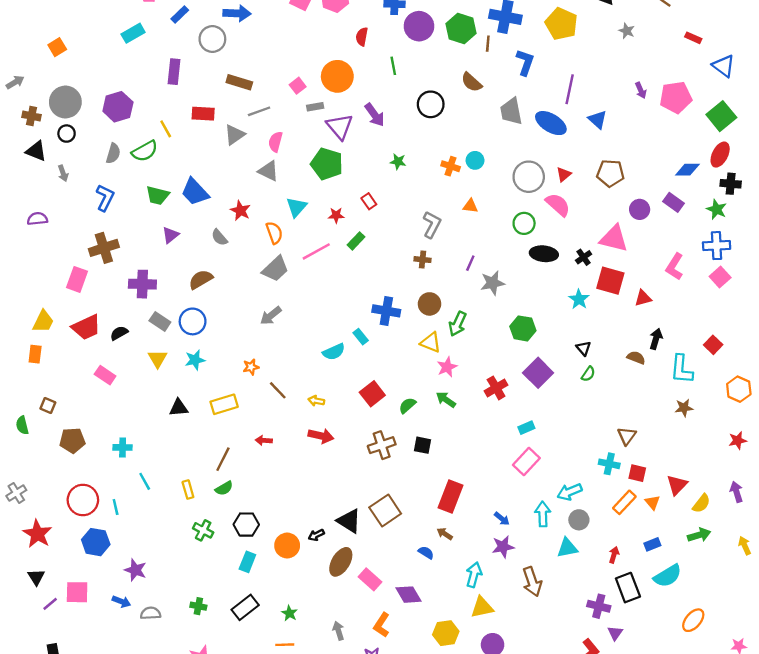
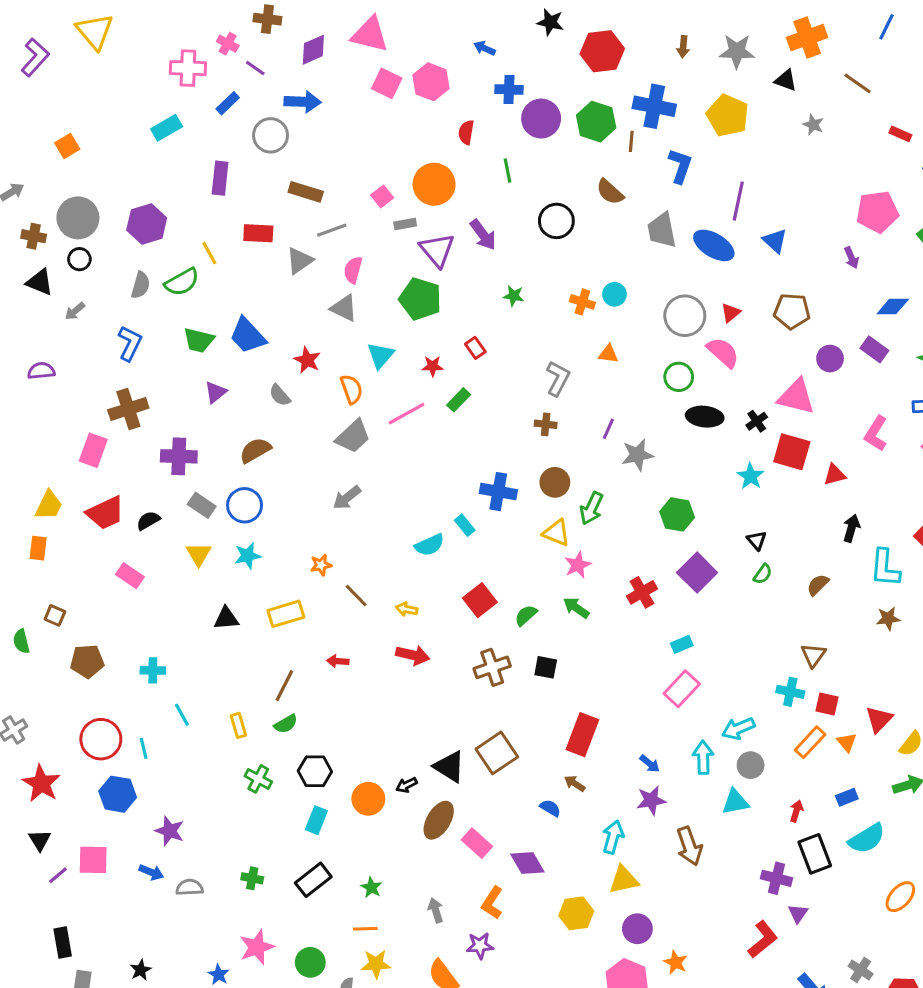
purple arrow: (641, 90) -> (851, 258), moved
gray arrow: (63, 173) -> (75, 311), turned 70
brown semicircle: (636, 358) -> (818, 585), moved, turned -66

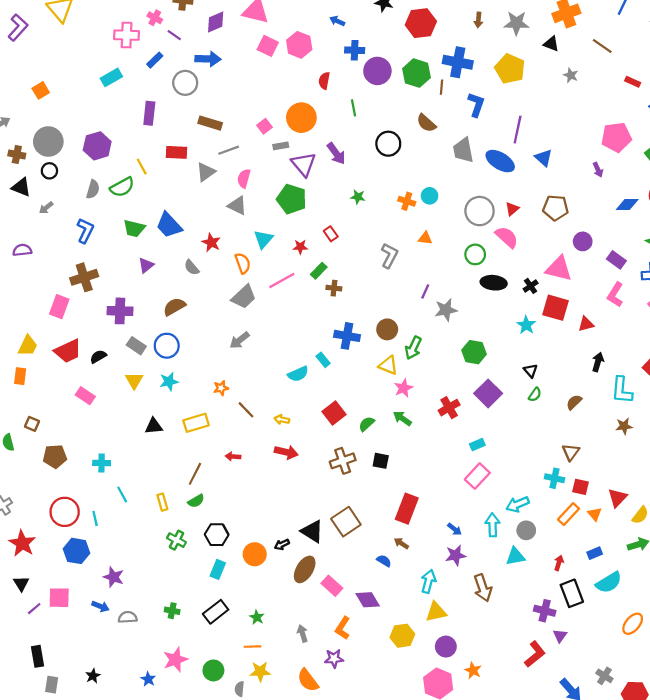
purple rectangle: (874, 349) -> (616, 260), moved
brown cross: (546, 424) -> (334, 288), moved

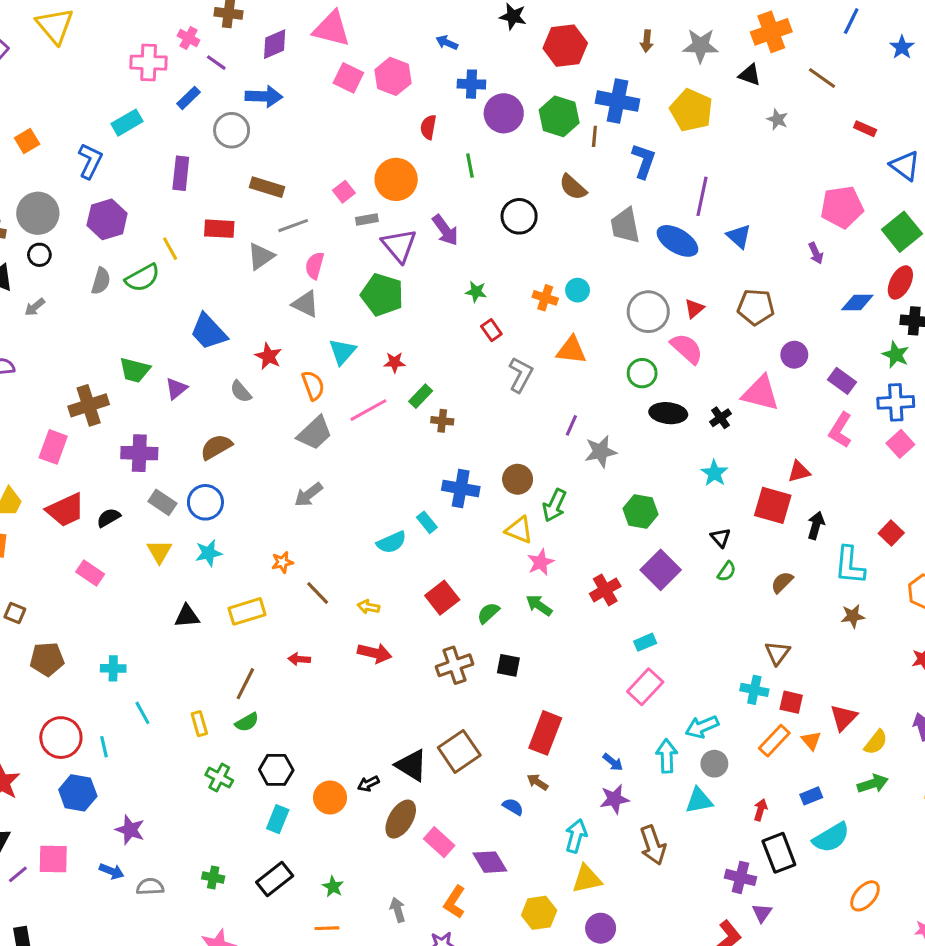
green trapezoid: (134, 228) -> (135, 370), moved
blue L-shape: (85, 231) -> (90, 161), moved
red rectangle: (331, 234) -> (491, 330), moved
orange triangle: (425, 238) -> (571, 350), size x1.5
red square: (556, 308) -> (773, 505), moved

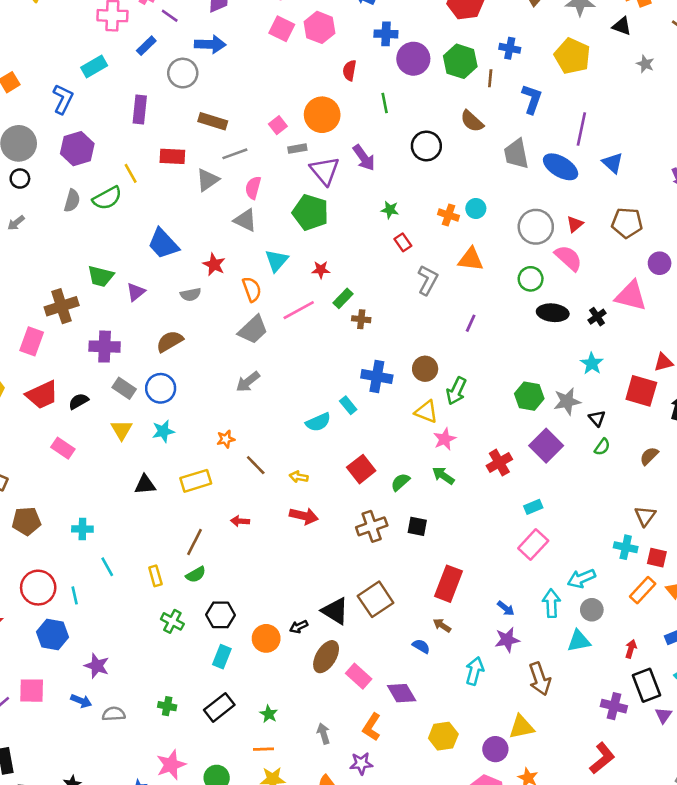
blue cross: (617, 101) -> (510, 48), size x0.6
gray semicircle: (241, 392) -> (191, 294), turned -60
gray star: (601, 452) -> (567, 401), moved
yellow triangle: (587, 879) -> (521, 727), moved
purple triangle: (762, 913) -> (663, 715), moved

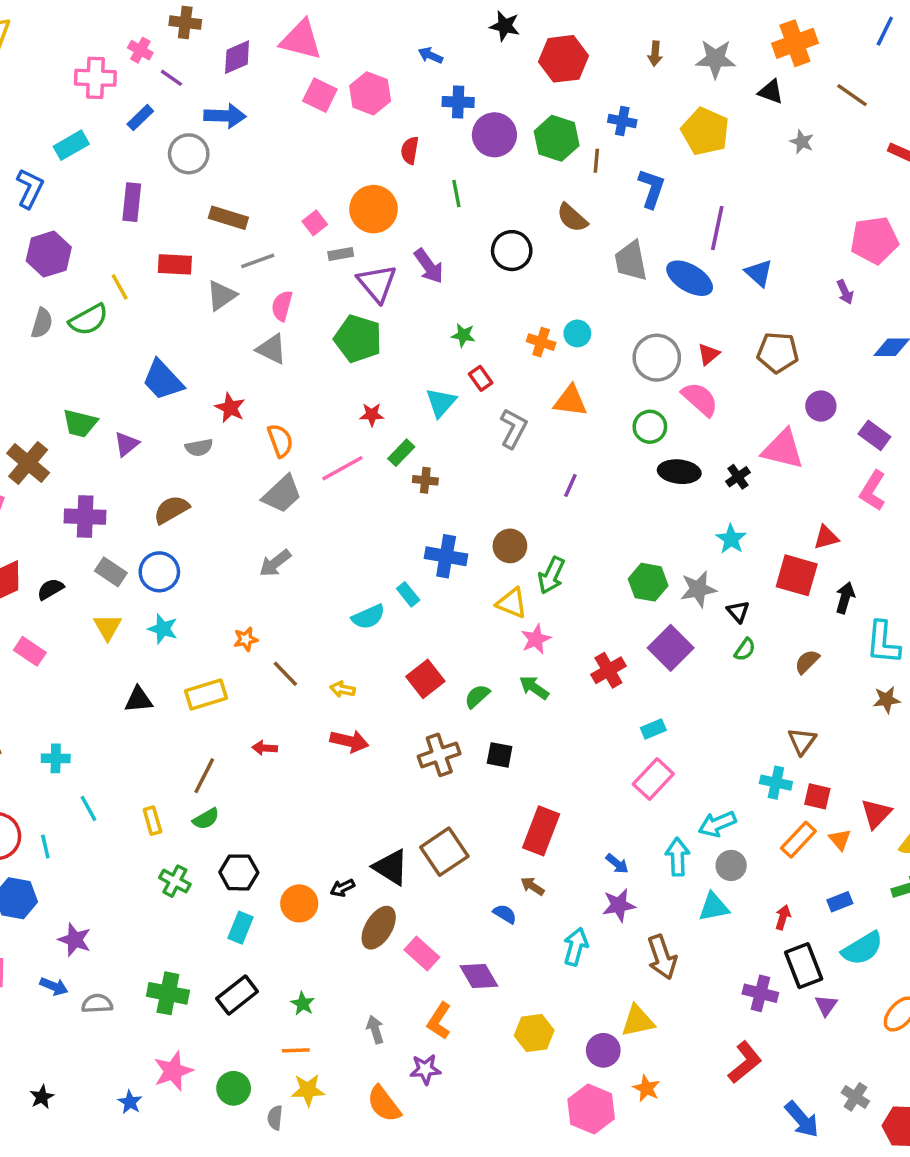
cyan triangle: (277, 261) -> (441, 403), moved
brown cross: (62, 306) -> (28, 463), turned -32
cyan star: (163, 431) -> (163, 629), turned 30
green cross: (167, 706) -> (168, 993), size x1.6

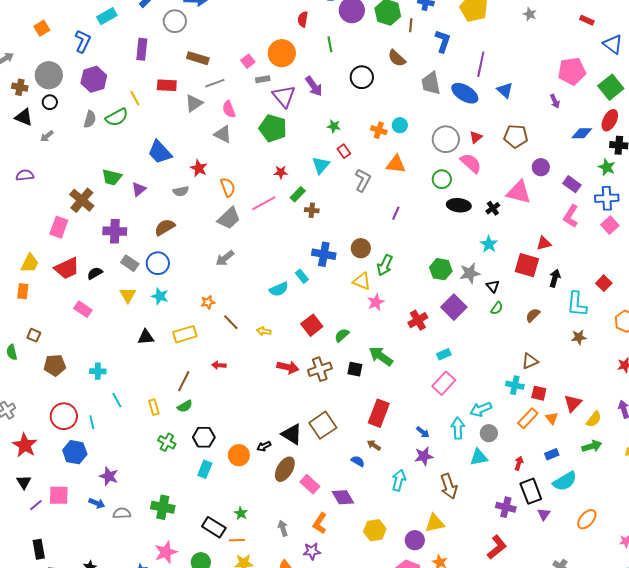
pink semicircle: (282, 306) -> (229, 109), turned -36
green arrow: (534, 688) -> (381, 356), moved, size x1.4
red arrow: (349, 741) -> (288, 367), moved
brown triangle: (802, 741) -> (530, 361), turned 30
black rectangle: (237, 995) -> (214, 527), moved, turned 70

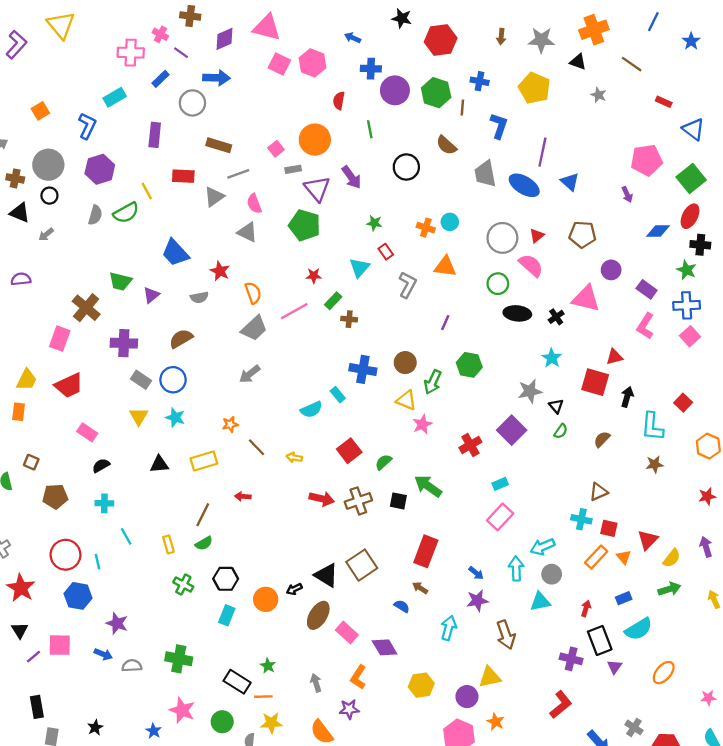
green hexagon: (441, 269) -> (469, 365), moved
black semicircle: (95, 273) -> (101, 466), moved
pink star: (166, 552) -> (182, 710), turned -30

